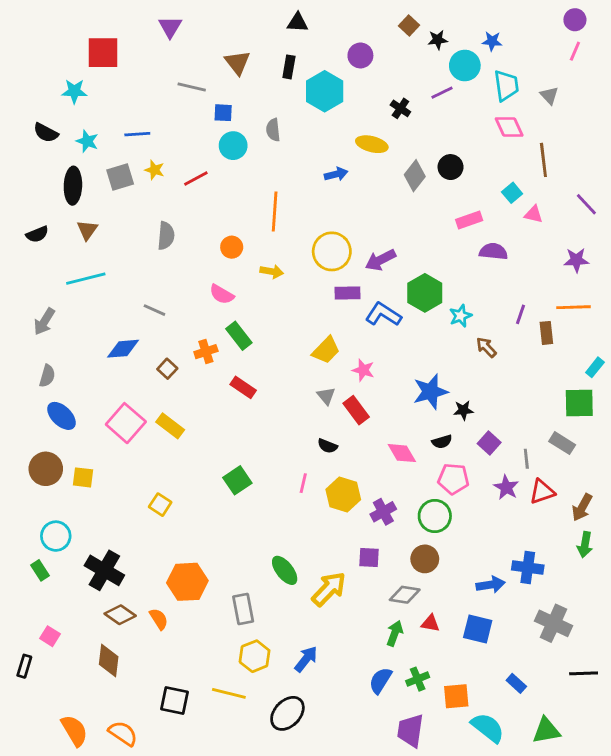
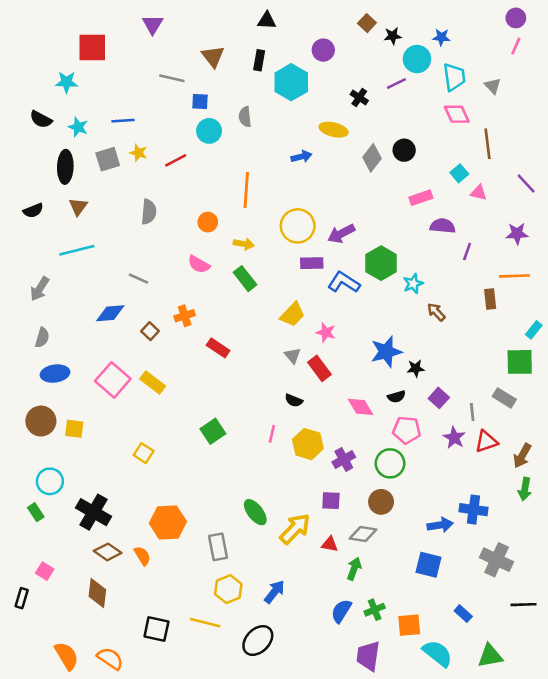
purple line: (521, 314) -> (467, 252), moved
green rectangle: (239, 336) -> (245, 279), moved
blue ellipse: (61, 416) -> (55, 374), turned -52
red triangle: (430, 623) -> (330, 544), moved

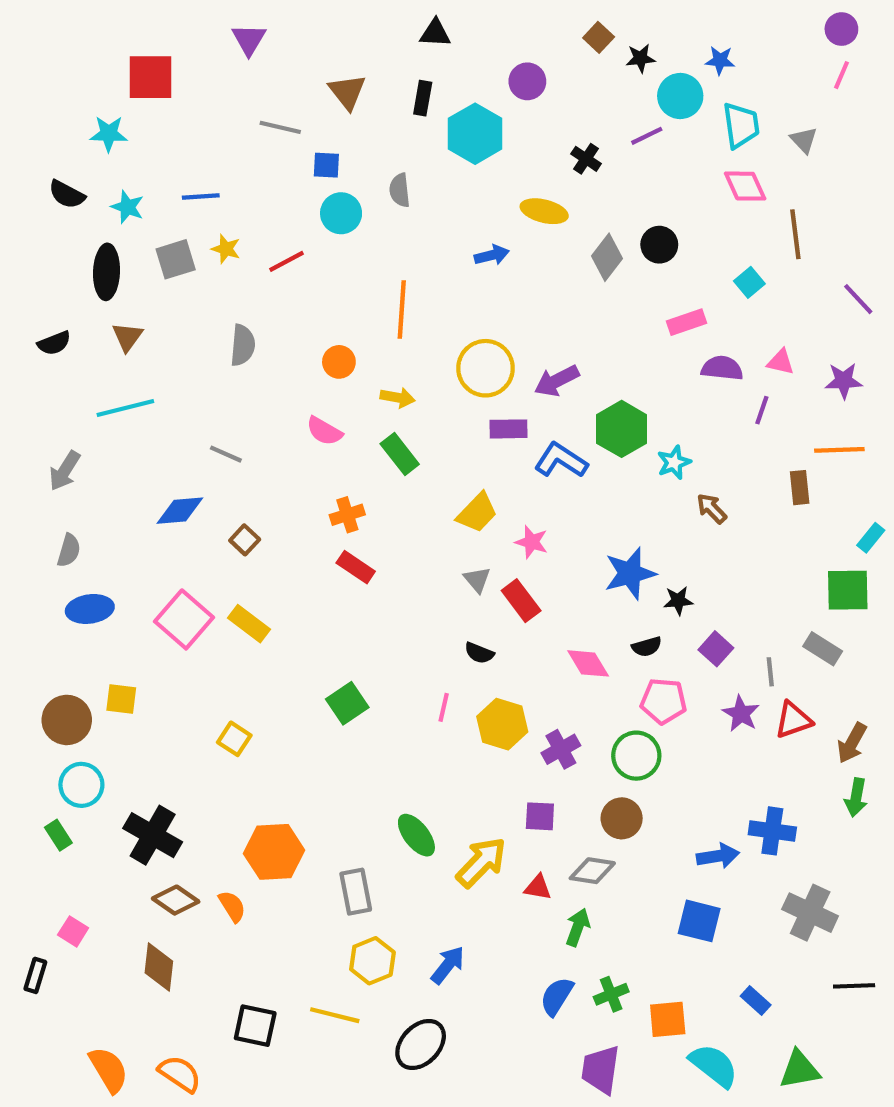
pink triangle: (479, 193) -> (781, 362), moved
orange cross: (185, 316) -> (347, 515), moved
brown circle: (41, 421) -> (67, 720), moved

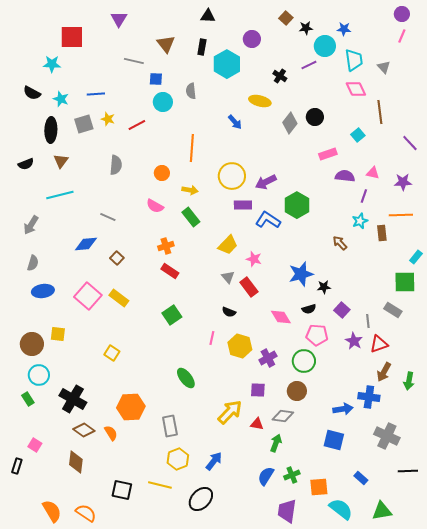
blue arrow: (492, 255) -> (235, 122), turned 63
cyan star: (674, 462) -> (360, 221), moved
green square: (347, 703) -> (172, 315), moved
brown arrow: (852, 743) -> (384, 372), moved
green ellipse: (416, 835) -> (186, 378), moved

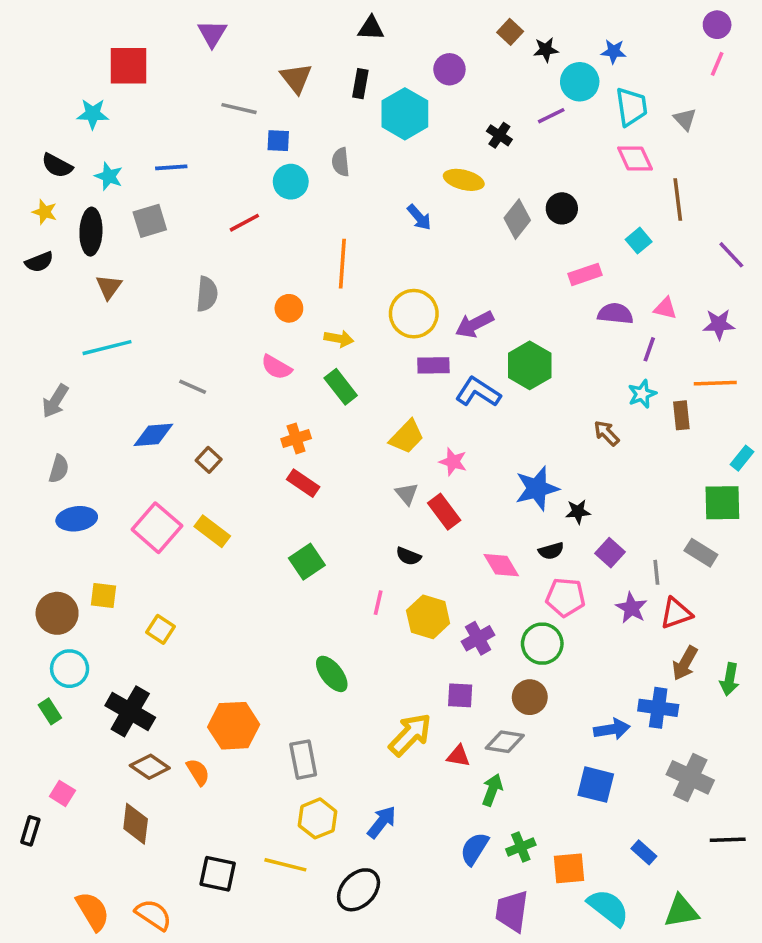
yellow star: (108, 119) -> (45, 212), moved
black semicircle: (26, 164) -> (39, 262), moved
yellow square: (112, 353) -> (161, 629), moved

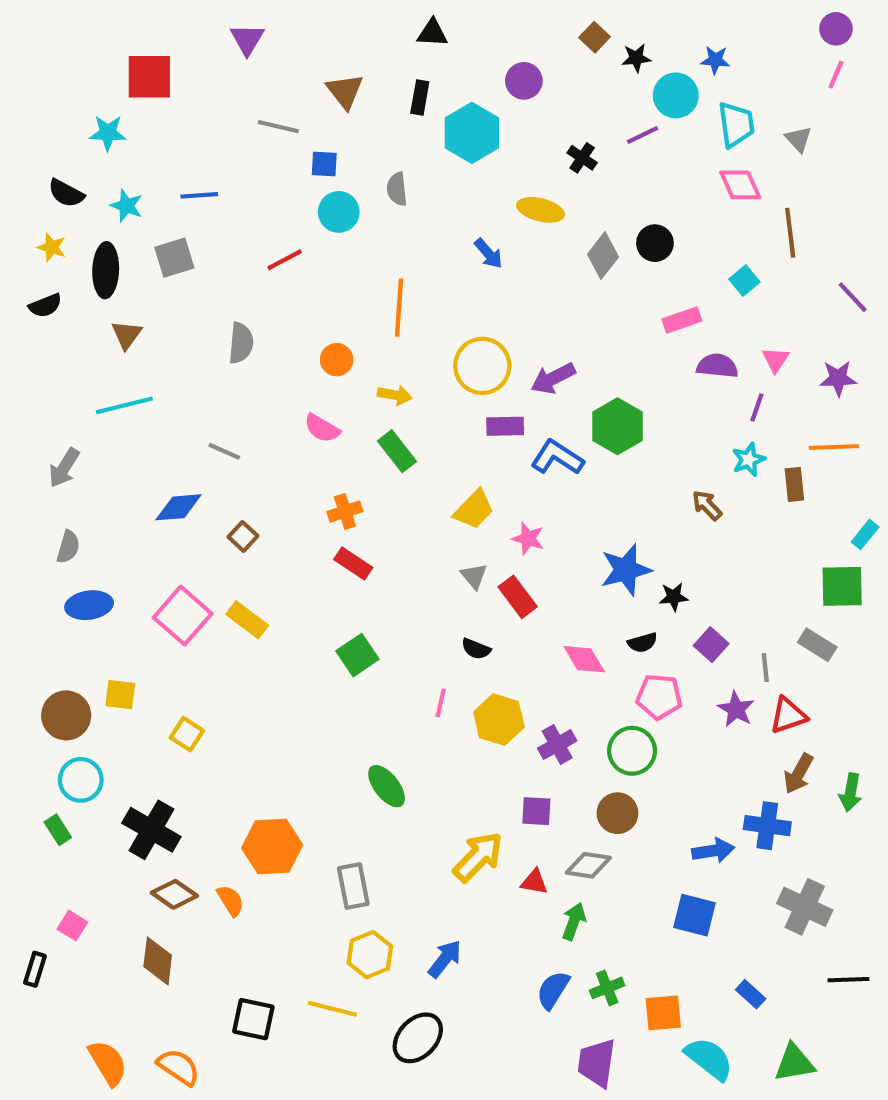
pink triangle: (665, 308) -> (776, 360), turned 50

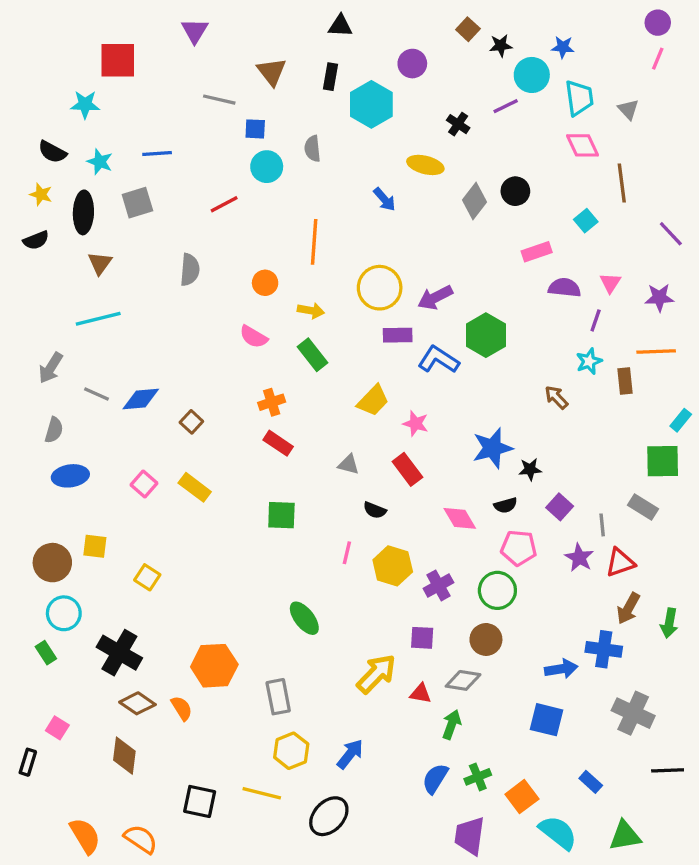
gray line: (224, 451) -> (97, 394), moved
gray triangle: (474, 576) -> (349, 464), moved, turned -35
pink square: (183, 616) -> (144, 484), size x0.6
green square: (357, 655) -> (281, 515), turned 36
orange square: (663, 1013) -> (522, 797), turned -32

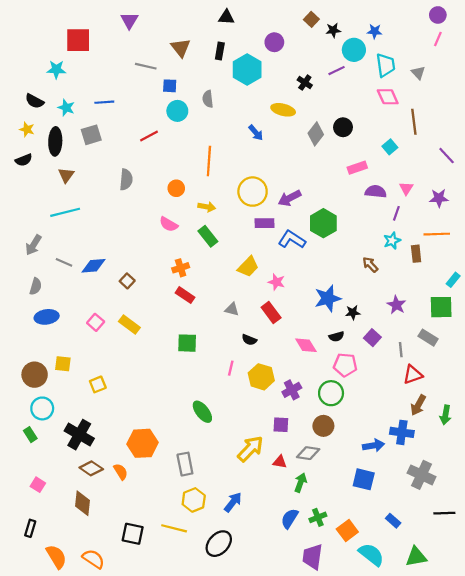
purple star: (579, 558) -> (396, 305), moved
yellow square: (147, 577) -> (98, 384), turned 35
black rectangle: (28, 762) -> (30, 528), moved

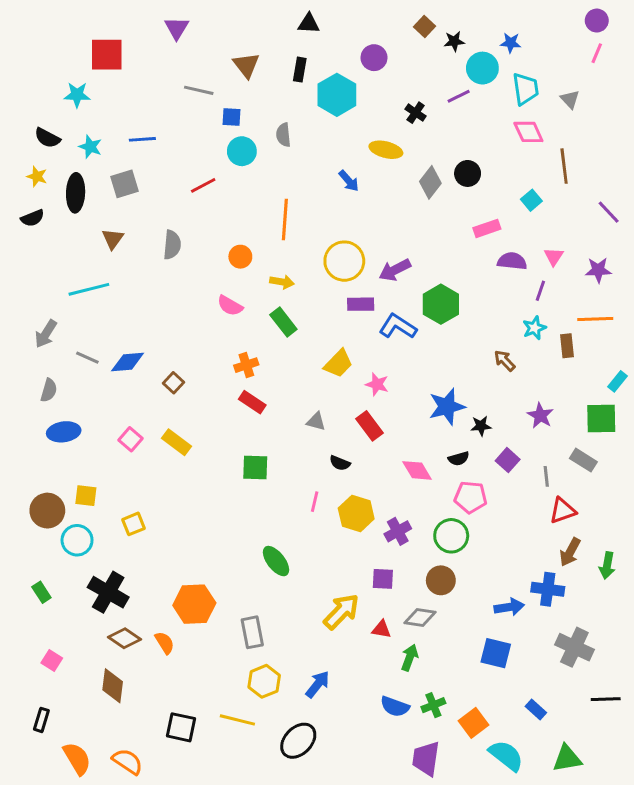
brown triangle: (66, 175) -> (113, 239), moved
cyan circle: (42, 408) -> (77, 540), moved
blue semicircle: (290, 519) -> (395, 707), turned -102

